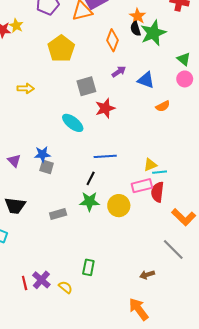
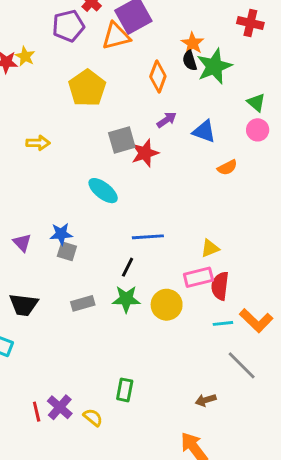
red star: (105, 108) -> (145, 153), moved
cyan line: (160, 172) -> (223, 323), moved
gray rectangle: (58, 214) -> (83, 303), moved

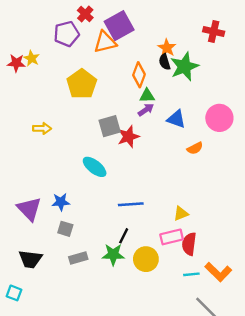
green triangle: (256, 102) -> (147, 96), moved, turned -42
pink circle: (258, 130) -> (219, 118), size x1.5
purple triangle: (22, 243) -> (29, 209), size x1.6
gray square: (67, 251) -> (65, 229), moved
black line: (128, 267) -> (124, 236), moved

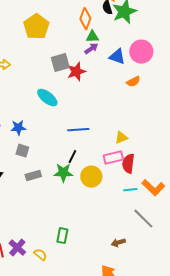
pink circle: (219, 118) -> (141, 52), moved

